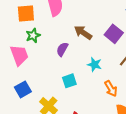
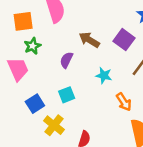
cyan square: (69, 81) -> (67, 95), moved
blue square: (23, 89) -> (35, 104), moved

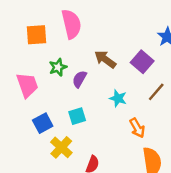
green star: (32, 46) -> (58, 67), moved

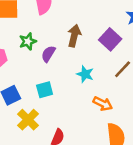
brown arrow: (105, 59) -> (74, 36), turned 65
orange arrow: (137, 128) -> (103, 104), turned -36

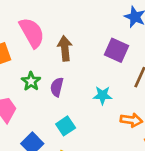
brown arrow: (74, 36) -> (65, 48), moved

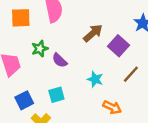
brown arrow: (65, 48) -> (93, 33), moved, turned 36
purple semicircle: (57, 87) -> (60, 60), turned -77

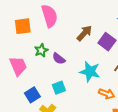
cyan star: (95, 79) -> (90, 72), size x1.5

